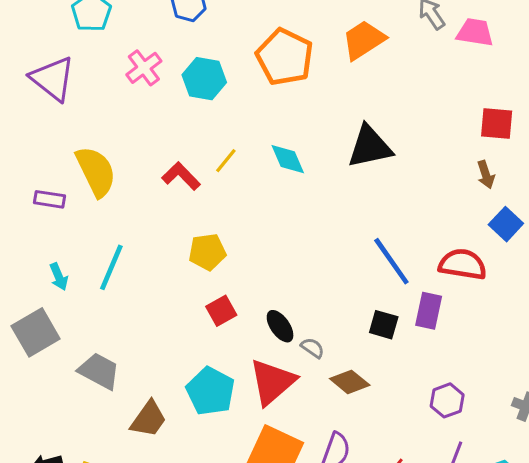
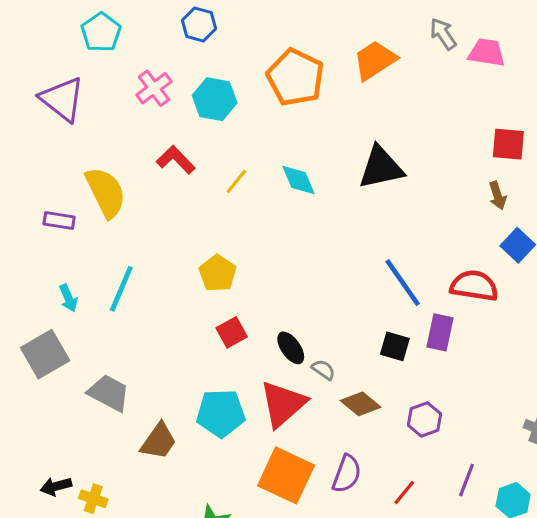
red L-shape: (181, 176) -> (176, 160), moved
yellow pentagon: (207, 252) -> (218, 273), turned -30
cyan pentagon: (210, 391) -> (221, 413), turned -30
purple hexagon: (447, 400) -> (424, 419), moved

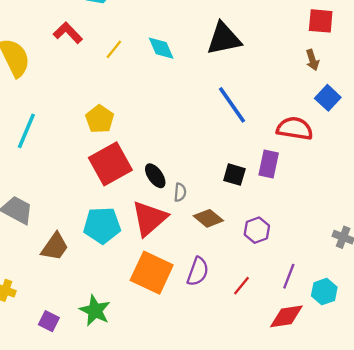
blue line: (403, 283) -> (232, 105), moved
red square: (232, 332) -> (110, 164), size x1.8
gray semicircle: (323, 370) -> (180, 192), turned 60

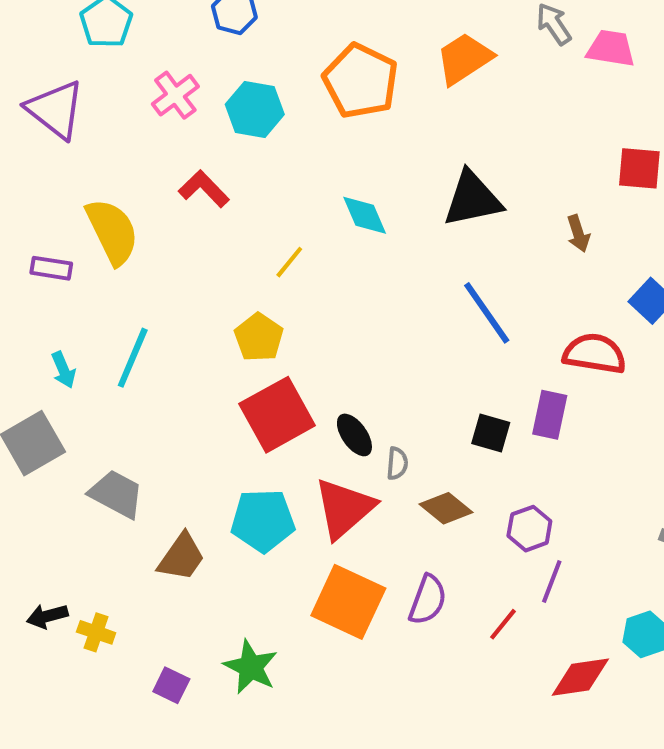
yellow line: (114, 49) -> (289, 262), moved
brown arrow: (312, 60) -> (578, 234), moved
purple line: (289, 276) -> (552, 581), moved

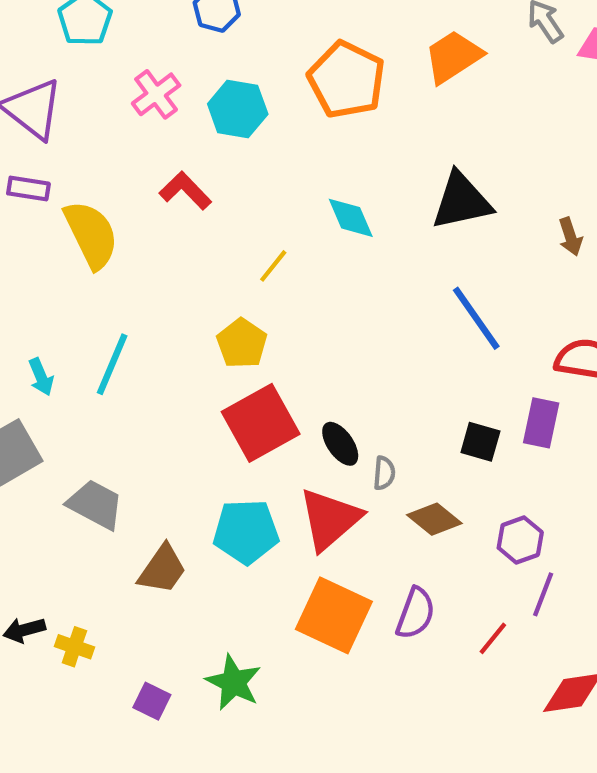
purple rectangle: (51, 268) -> (28, 189), moved

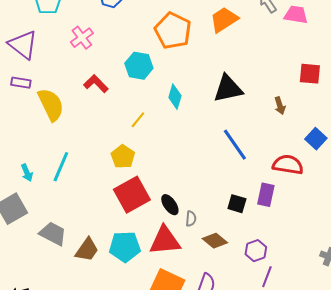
cyan hexagon: (238, 109) -> (139, 66), moved
cyan diamond: (351, 218) -> (175, 97), turned 40
red triangle: (330, 519) -> (165, 241), turned 36
brown trapezoid: (162, 569) -> (87, 250), moved

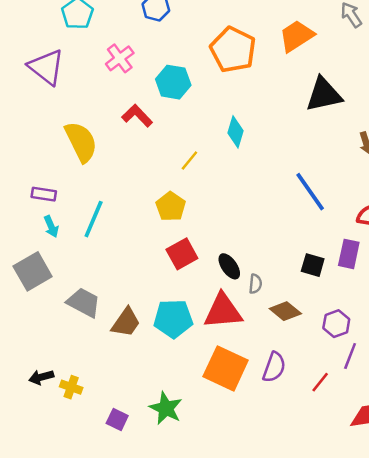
cyan hexagon: (139, 66) -> (173, 82), moved
purple rectangle: (21, 83) -> (44, 194), moved
black triangle: (228, 89) -> (324, 95), moved
red square: (132, 195) -> (182, 254), size x0.7

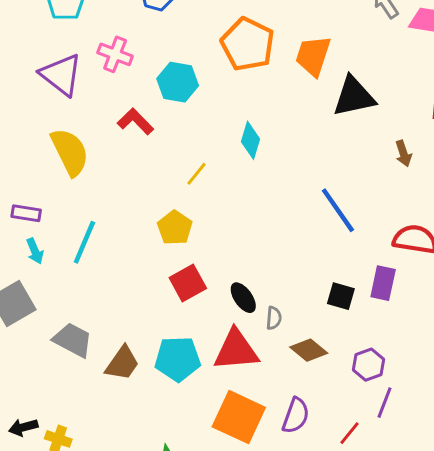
orange trapezoid: (297, 36) -> (313, 56), moved, turned -39
pink cross: (120, 58) -> (115, 54), turned -32
purple triangle: (46, 67) -> (61, 75), moved

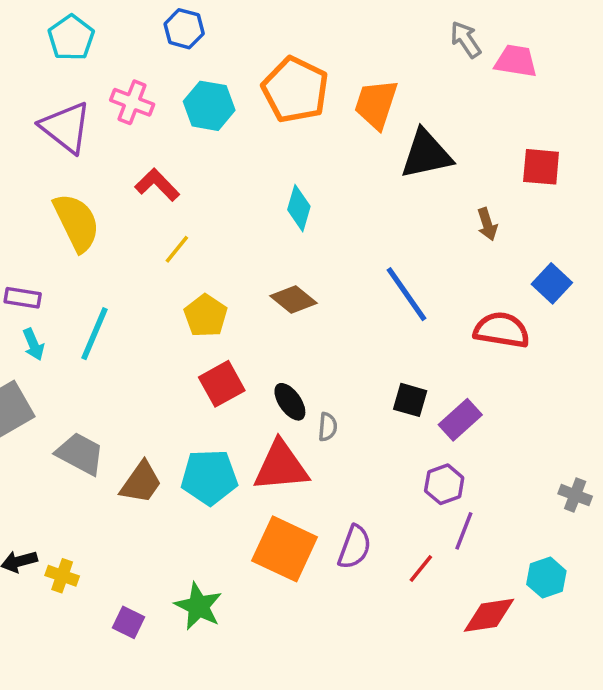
cyan hexagon: (178, 82) -> (209, 106), moved
yellow line: (197, 174) -> (177, 249), moved
purple rectangle: (383, 283) -> (460, 420), moved, turned 36
brown diamond: (309, 350) -> (294, 300), moved

